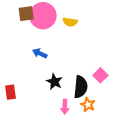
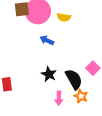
blue arrow: (40, 53) -> (47, 40), moved
black semicircle: (81, 87) -> (74, 79), turned -35

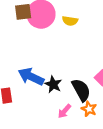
blue arrow: (47, 40) -> (31, 77), moved, size x1.6
pink arrow: (59, 98) -> (64, 111), turned 40

